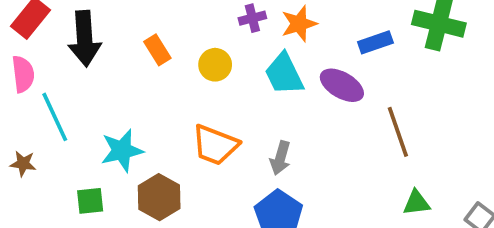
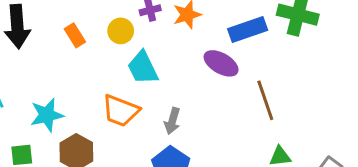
blue rectangle: (375, 42) -> (248, 29), size x1.4
yellow circle: (215, 65) -> (121, 31), moved
cyan trapezoid: (284, 74) -> (143, 68), moved

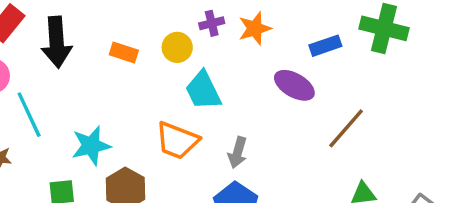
blue rectangle: (248, 29) -> (325, 46), size x0.7
orange rectangle: (75, 35) -> (124, 53), turned -40
brown line: (265, 100) -> (346, 128), turned 60

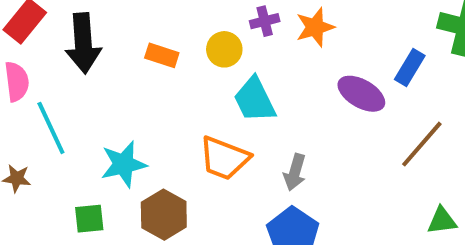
blue rectangle: (325, 46) -> (410, 67), moved, turned -40

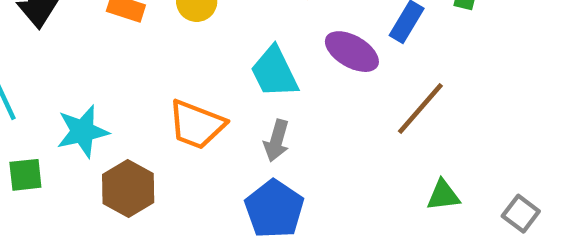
cyan trapezoid: (255, 100) -> (274, 72), moved
green square: (89, 219) -> (25, 175), moved

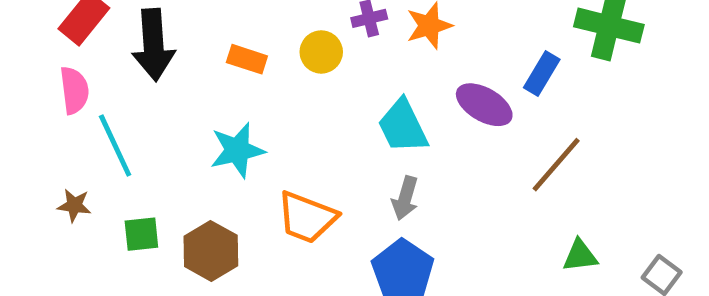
orange trapezoid: (197, 125) -> (307, 217), moved
cyan star: (83, 131) -> (237, 150), moved
brown hexagon: (128, 189) -> (211, 251), moved

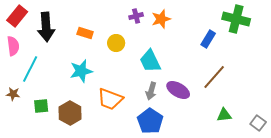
yellow circle: (321, 52) -> (116, 43), moved
purple ellipse: (484, 105) -> (178, 90), moved
cyan line: (115, 145) -> (30, 69), turned 52

